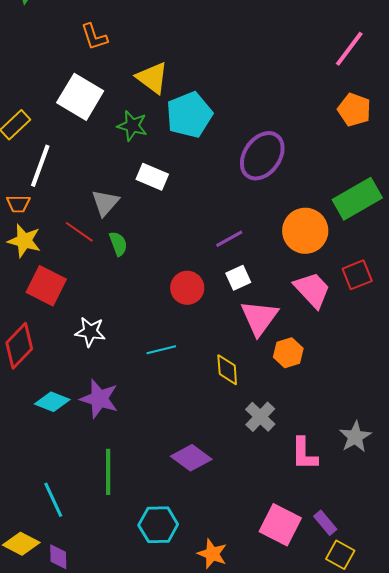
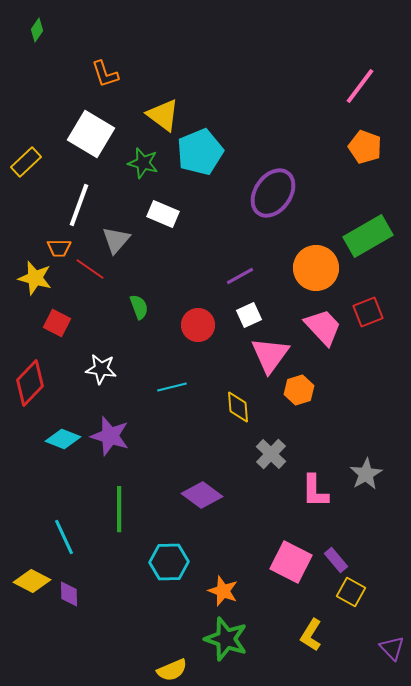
white line: (40, 166) -> (79, 205), moved
orange trapezoid: (18, 204) -> (59, 248), moved
green semicircle: (118, 244) -> (139, 307), moved
red square: (46, 286) -> (57, 323), size x0.7

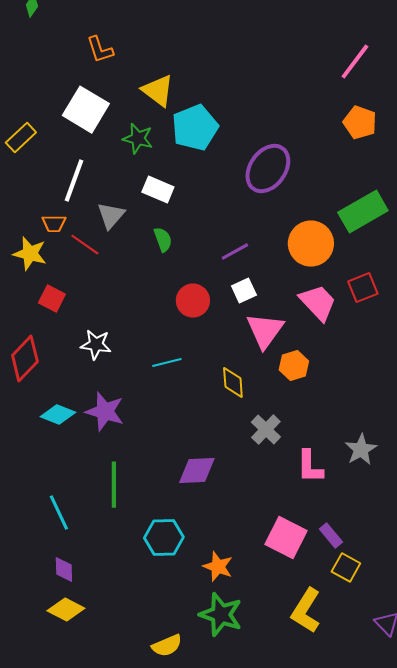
green semicircle: (139, 307) -> (163, 240), moved
purple diamond: (202, 495) -> (197, 471), turned -39
yellow diamond: (32, 581) -> (66, 610), moved
yellow L-shape: (311, 635) -> (306, 611), size x1.4

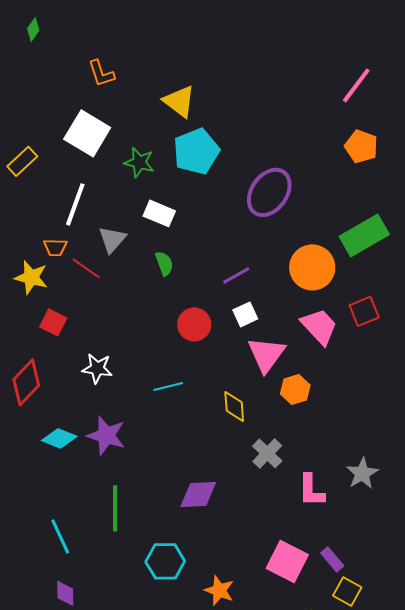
yellow triangle: (158, 91) -> (179, 101), moved

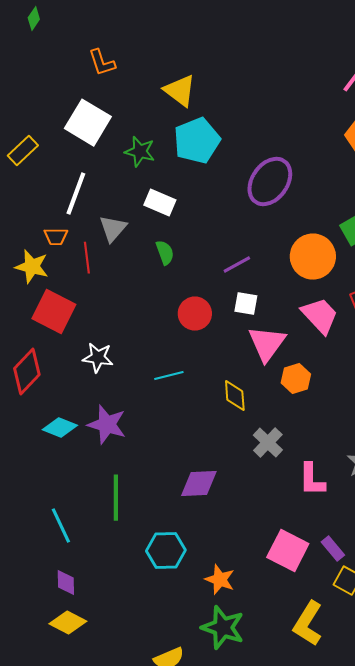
red line: (86, 268) -> (87, 258), turned 48
white square: (245, 314) -> (246, 304), turned 35
red square: (53, 322) -> (54, 312), size x1.6

